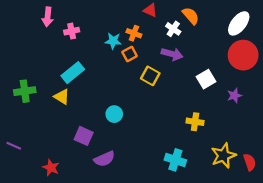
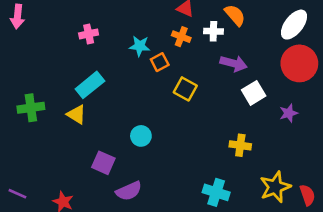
pink arrow: (48, 17) -> (17, 16), moved
white cross: (173, 29) -> (213, 31), turned -32
orange cross: (134, 33) -> (181, 37), moved
purple arrow: (172, 54) -> (234, 63), moved
purple line: (14, 146) -> (17, 194), moved

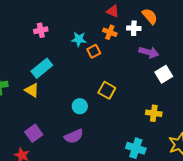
yellow square: (185, 89) -> (107, 90), moved
purple square: (103, 163) -> (34, 133), moved, turned 30
purple semicircle: (129, 191) -> (74, 136), moved

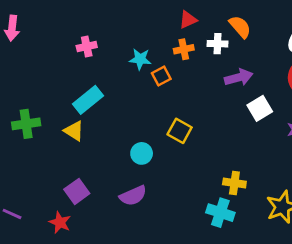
red triangle: (113, 11) -> (188, 20), turned -48
orange cross: (110, 32) -> (184, 49), turned -32
purple arrow: (149, 52) -> (239, 77), turned -30
yellow cross: (154, 113) -> (234, 183), moved

